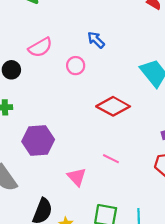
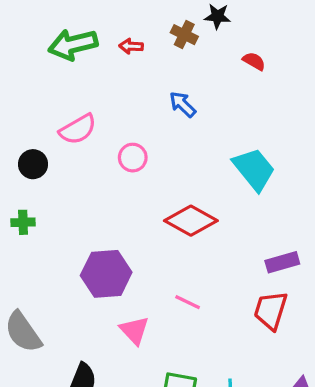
blue arrow: (96, 40) -> (183, 104), moved
purple hexagon: (38, 141) -> (106, 274), moved

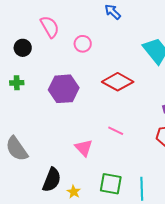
pink semicircle: (78, 129) -> (50, 27), turned -90
purple hexagon: (106, 274) -> (64, 89), moved

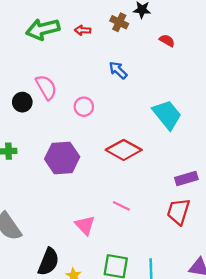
black circle: (23, 48) -> (22, 102), moved

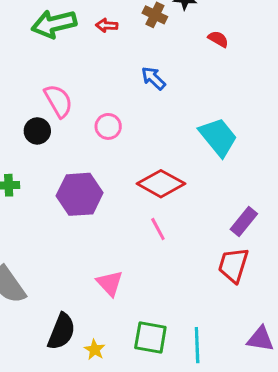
black circle: (22, 102) -> (37, 131), moved
purple rectangle: (186, 178) -> (244, 221), turned -35
pink line: (121, 206) -> (158, 229), moved, turned 36

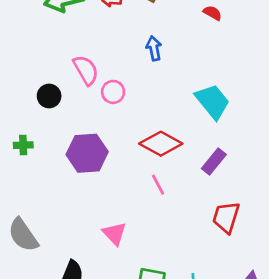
blue arrow: (153, 78) -> (154, 48), turned 35
pink semicircle: (58, 101) -> (86, 70), moved
purple rectangle: (244, 221) -> (214, 161), moved

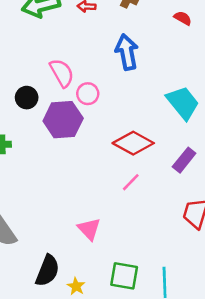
blue arrow: (154, 48) -> (127, 52), size x1.5
purple hexagon: (87, 153) -> (63, 120), moved
pink line: (158, 185) -> (131, 182), turned 72

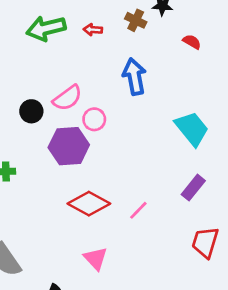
pink semicircle: (62, 73) -> (67, 98), turned 84
black circle: (27, 98) -> (31, 111), moved
red diamond: (133, 143) -> (89, 204), moved

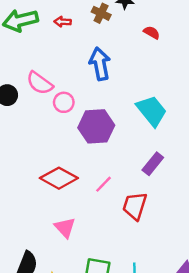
pink semicircle: (67, 98) -> (40, 83), turned 72
purple hexagon: (69, 146) -> (96, 126), moved
red trapezoid: (205, 242) -> (135, 206), moved

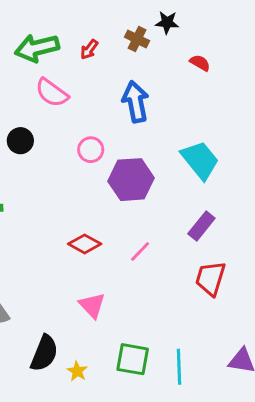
red arrow: (63, 22) -> (89, 49), turned -56
pink semicircle: (40, 83) -> (52, 93), moved
red diamond: (59, 178) -> (85, 244), size x0.7
red trapezoid: (135, 206) -> (210, 278), moved

